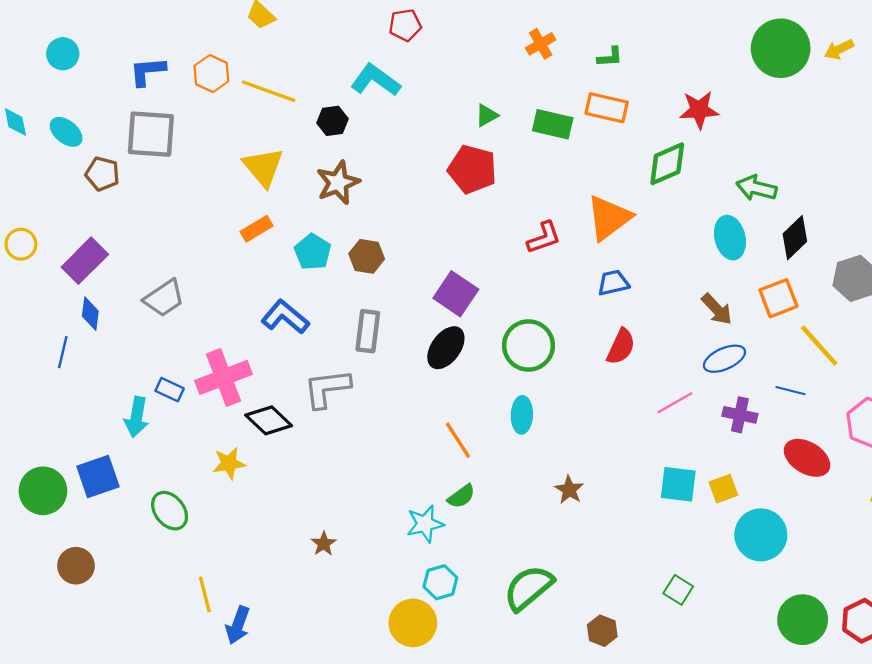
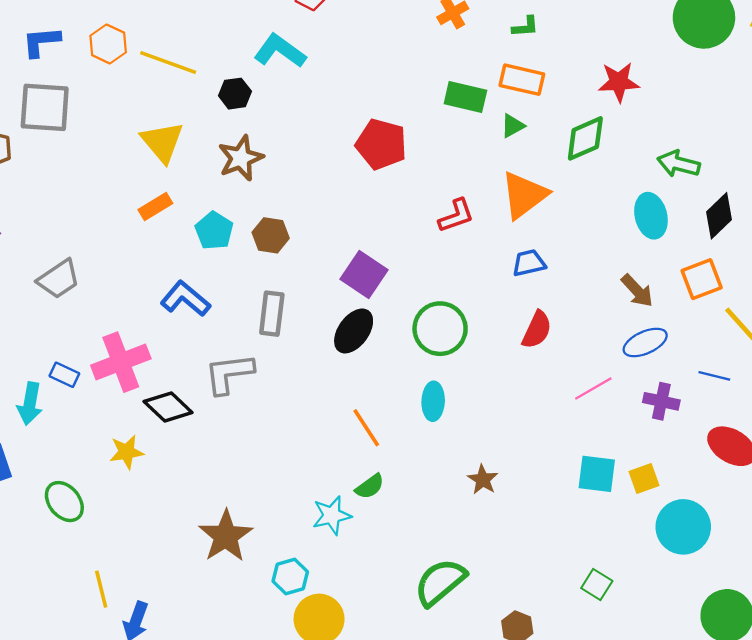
green triangle: (487, 115) -> (513, 126), moved
brown star: (324, 544) -> (226, 536), size x2.0
cyan hexagon: (440, 582) -> (290, 576), moved

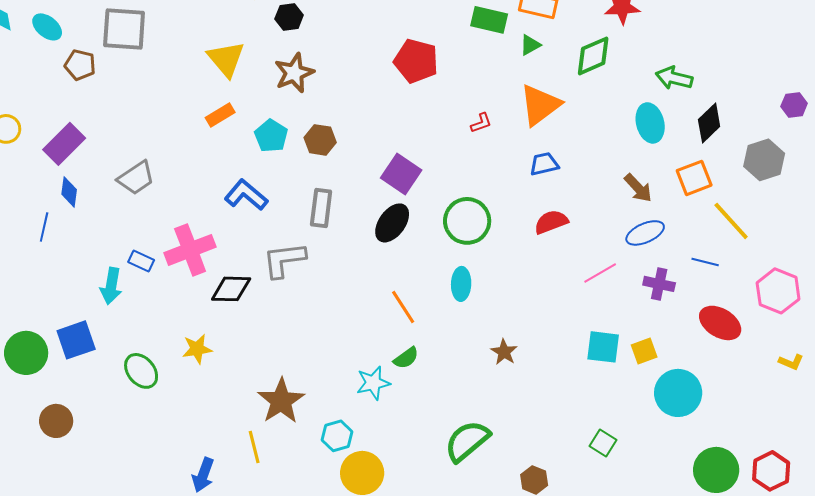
red L-shape: (456, 216) -> (481, 123), size x0.7
red semicircle: (537, 330) -> (551, 222), turned -136
black diamond: (168, 407) -> (231, 289), turned -42
yellow star: (127, 452) -> (197, 349), moved
yellow line: (101, 589) -> (254, 447), moved

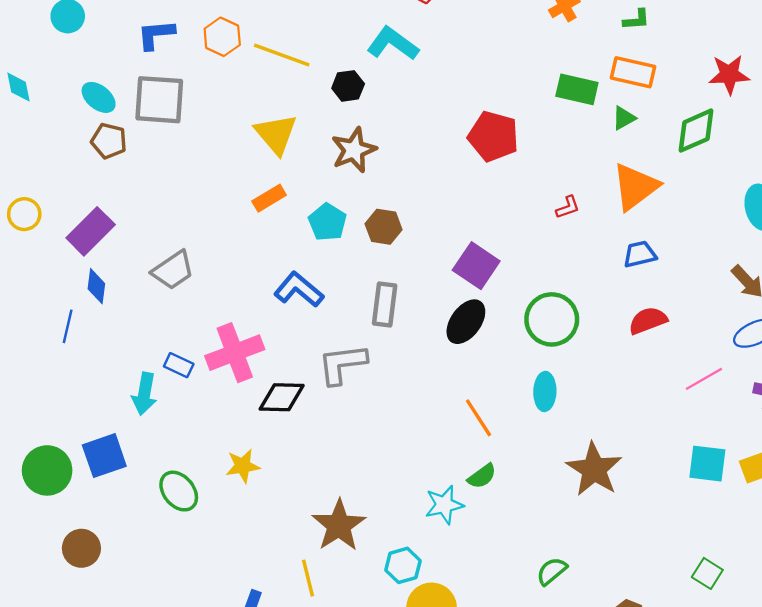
cyan ellipse: (47, 27) -> (99, 97), moved
brown star: (504, 352) -> (594, 469), size x1.8
green semicircle: (467, 441) -> (552, 571), size x0.6

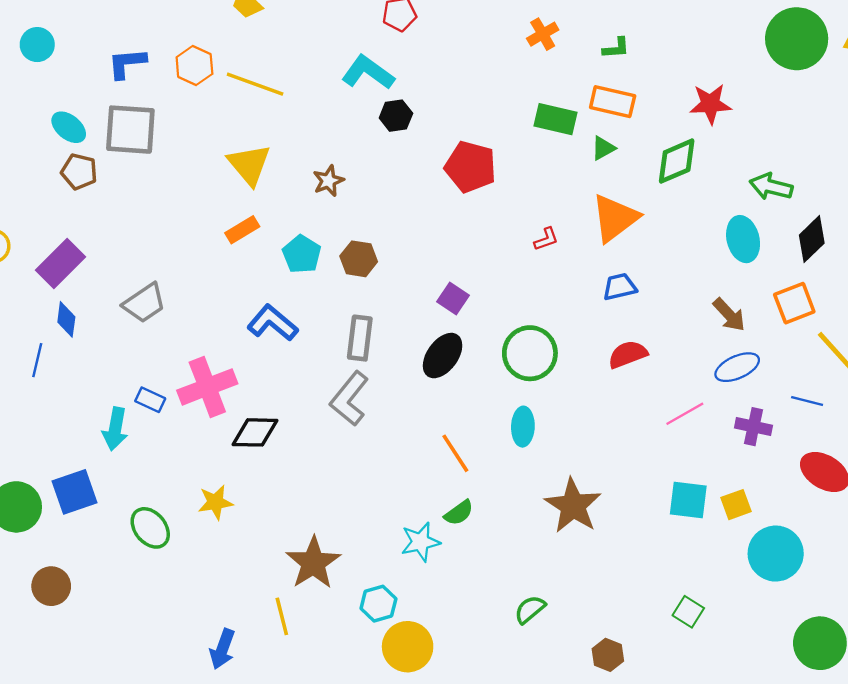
black hexagon: (348, 86) -> (396, 116), moved
brown star: (354, 150) -> (328, 181), size x0.7
purple square: (476, 266) -> (453, 298), size x0.7
gray L-shape: (342, 364) -> (349, 399), moved, turned -44

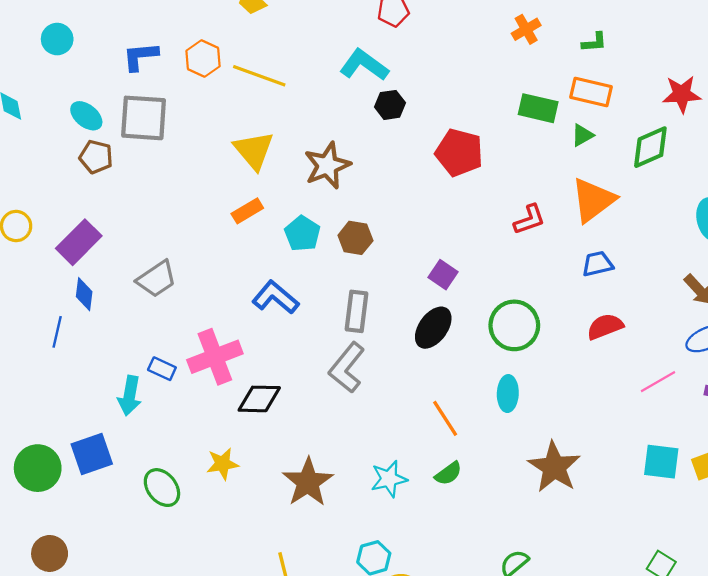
brown star: (328, 181) -> (327, 165), size x1.6
red L-shape: (546, 239) -> (529, 220), size x1.4
cyan star: (420, 542) -> (389, 479), moved
brown star: (313, 563) -> (308, 482), moved
brown circle: (51, 586) -> (50, 553), moved

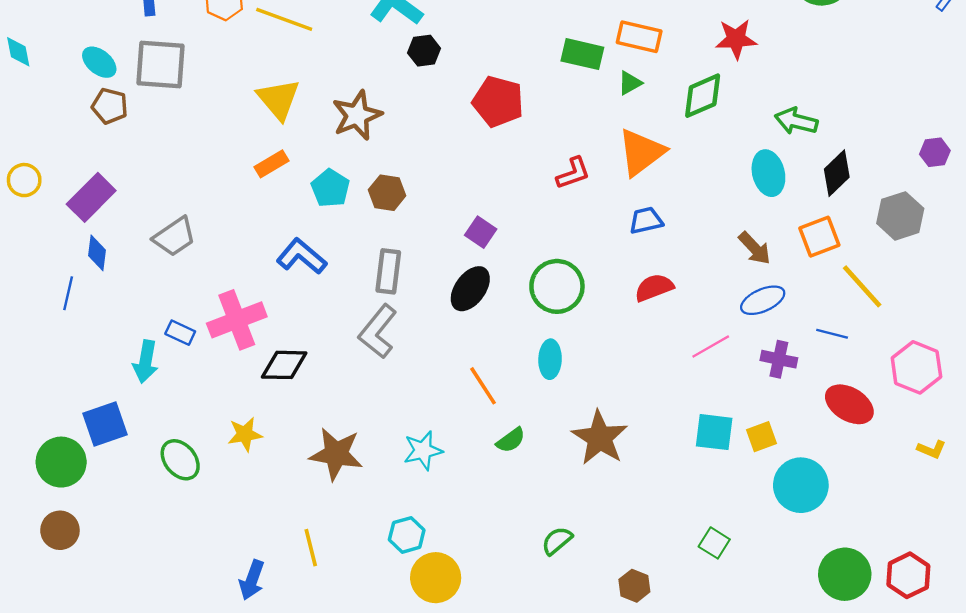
green circle: (38, 468) -> (61, 462), moved
green semicircle: (448, 473) -> (511, 440), moved
brown star: (308, 482) -> (336, 454), turned -30

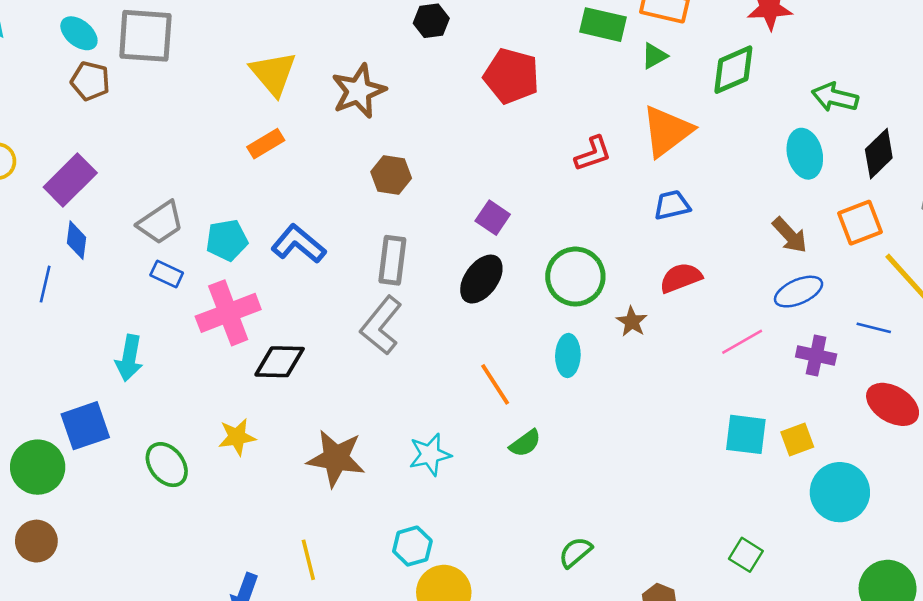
cyan pentagon: (330, 188) -> (227, 240), moved, turned 30
blue rectangle: (180, 333) -> (167, 274), moved
brown star: (600, 438) -> (632, 322), moved, size x0.5

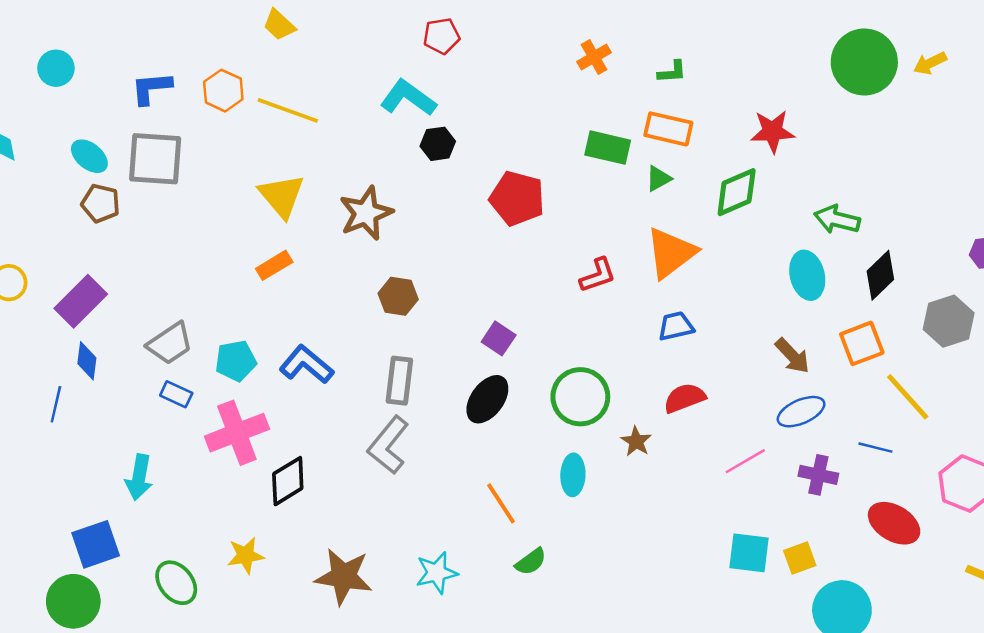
black diamond: (280, 362) -> (288, 481), turned -33
green circle: (38, 467) -> (73, 601), moved

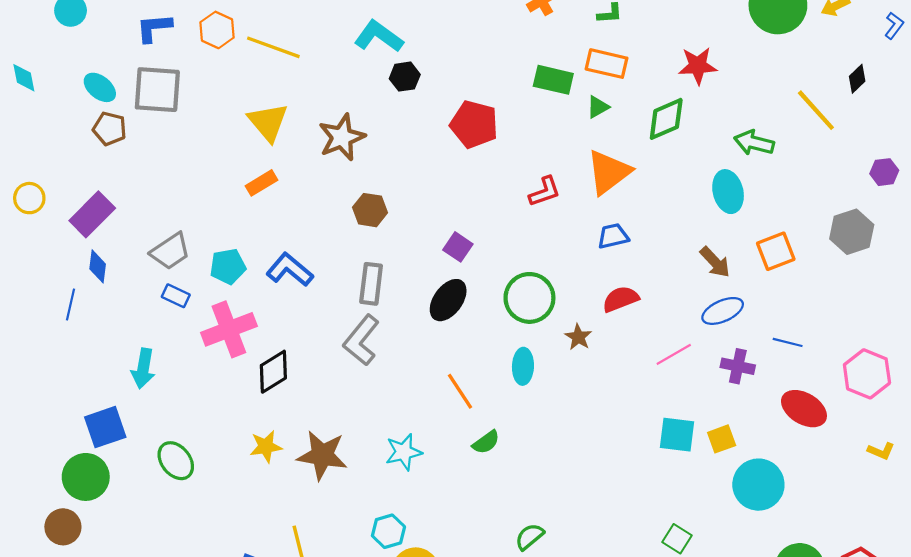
black diamond: (880, 275) -> (857, 79), moved, size x0.7
yellow line: (908, 397) -> (816, 110), moved
yellow star: (246, 555) -> (266, 447), moved

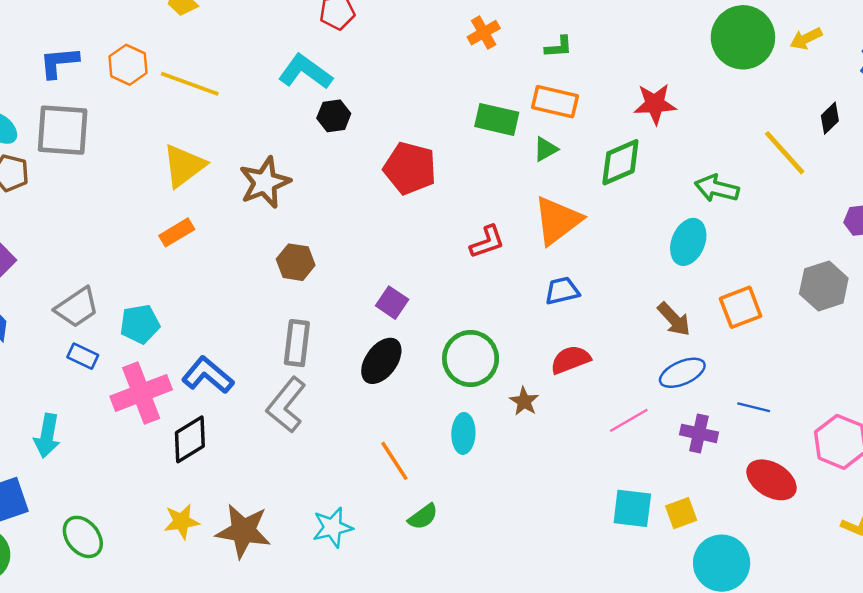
yellow triangle: (268, 122) -> (184, 166), turned 33
cyan ellipse: (728, 192) -> (688, 242), turned 36
blue L-shape: (290, 270) -> (208, 375), moved

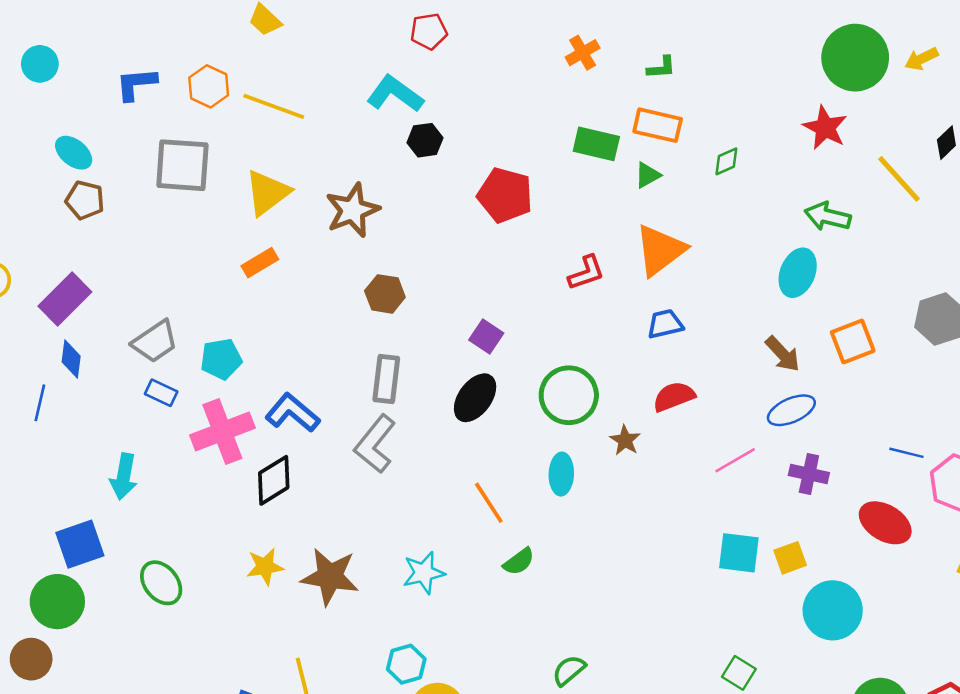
red star: (655, 104) -> (825, 128), moved, turned 30
gray square: (63, 130) -> (182, 165), moved
green diamond: (620, 162) -> (726, 161), moved, size x0.6
blue line: (754, 407) -> (906, 453), moved

